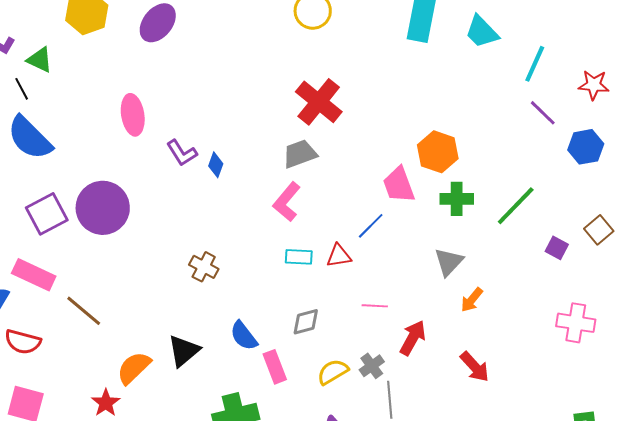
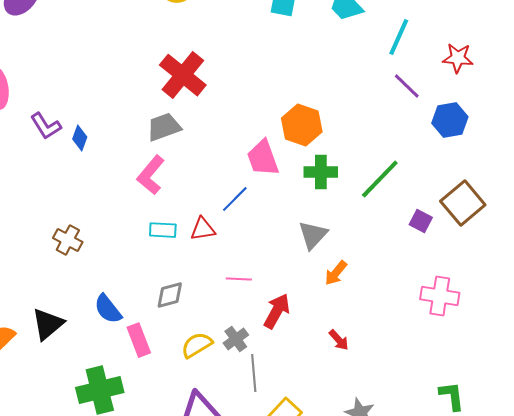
brown square: (599, 230) -> (463, 203), size x1.5
red arrow: (475, 367) -> (339, 340), size x0.7

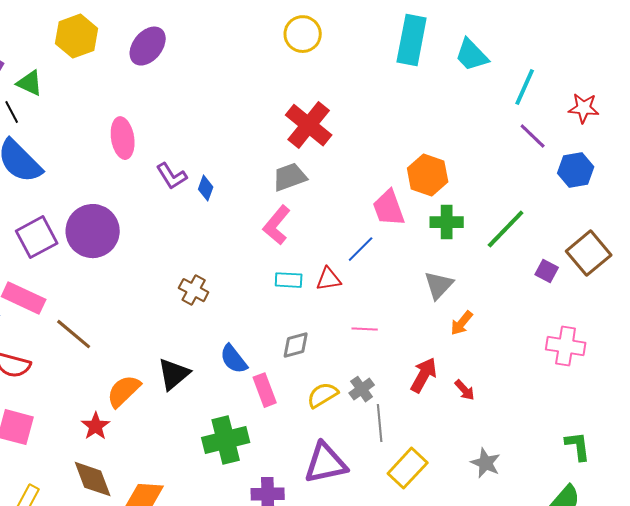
red arrow: (277, 311) -> (424, 375), moved

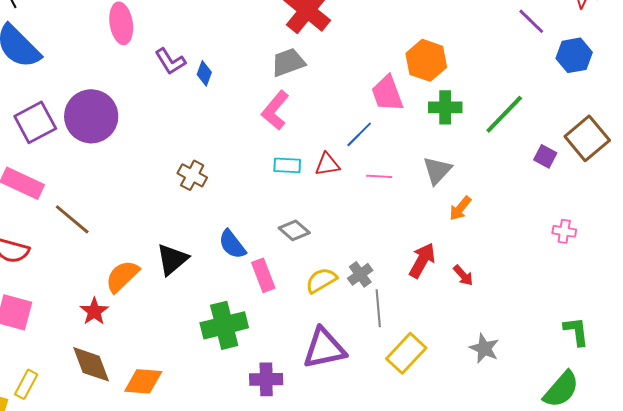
pink line: (365, 329) -> (379, 176), moved
gray diamond: (296, 345) -> (294, 230), turned 56
pink cross: (566, 346) -> (564, 231), size x0.6

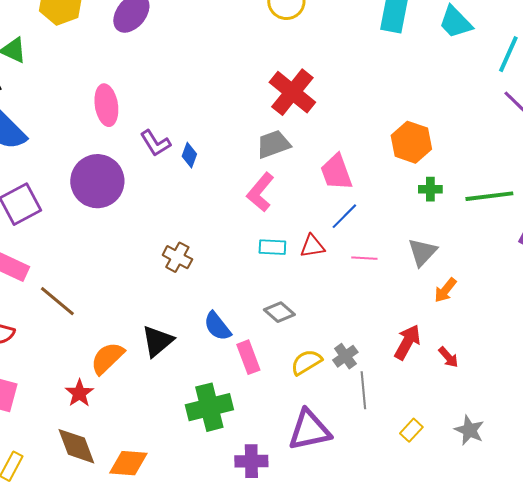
pink trapezoid: (387, 93) -> (336, 172), moved
green cross: (445, 107) -> (430, 189), size x0.7
green line: (504, 114) -> (489, 196), turned 39
purple circle: (91, 116) -> (97, 181), moved
yellow rectangle: (406, 353) -> (411, 430), moved, size x0.6

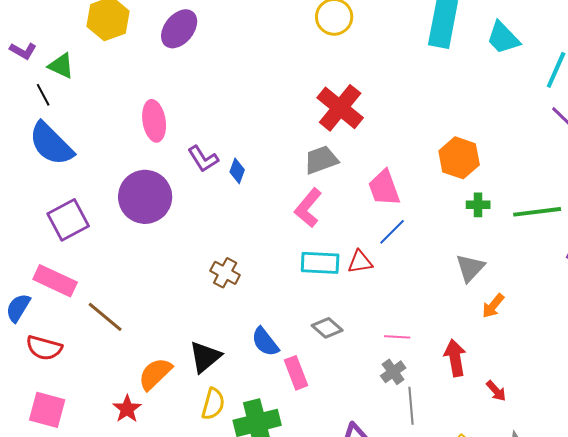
cyan rectangle: (272, 247) -> (320, 263), size x1.4
pink line: (364, 258) -> (397, 337), moved
red arrow: (407, 342) -> (455, 358), turned -39
red arrow: (448, 357) -> (496, 391), moved
yellow semicircle: (306, 362) -> (213, 404), moved, turned 136

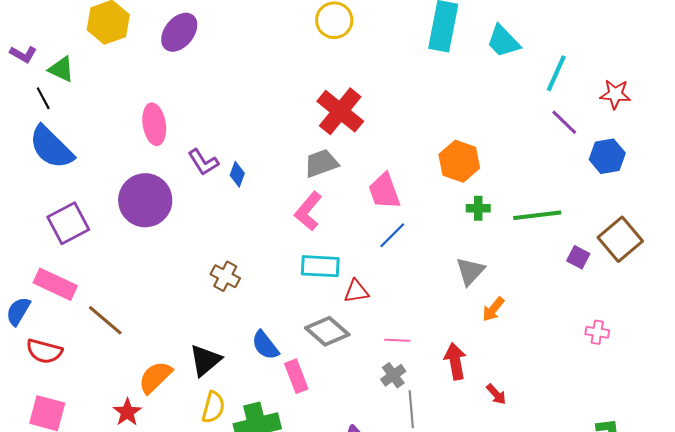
red triangle: (360, 262) -> (356, 291), moved
gray diamond: (327, 328) -> (327, 331), size x1.4

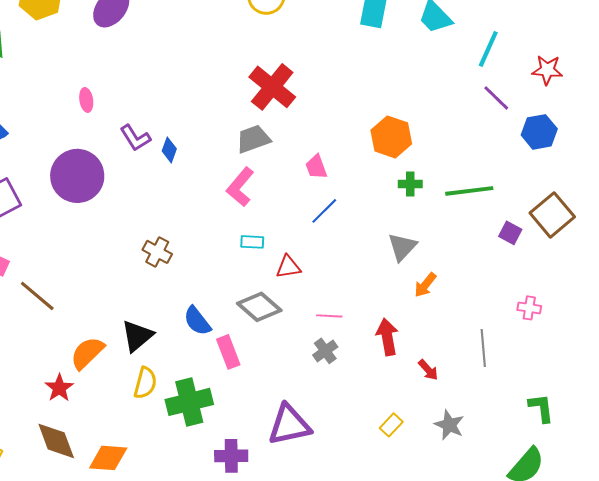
pink ellipse: (154, 124) -> (86, 100), size x0.6
pink trapezoid: (384, 191) -> (316, 167), size x0.7
cyan rectangle: (320, 266) -> (252, 242), size x0.6
gray line: (411, 409) -> (483, 348), moved

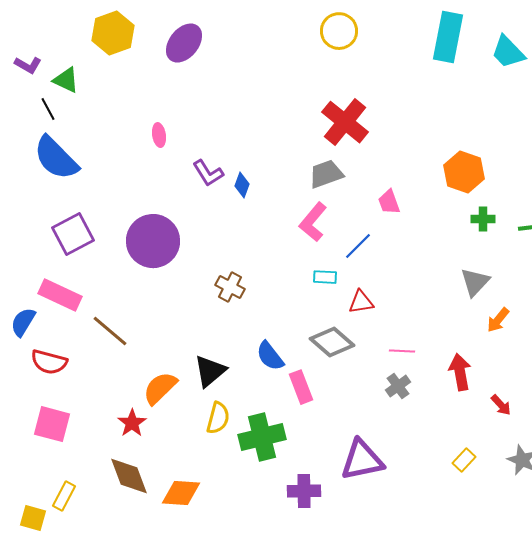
purple circle: (77, 176) -> (153, 241), moved
blue line: (324, 211) -> (358, 246), moved

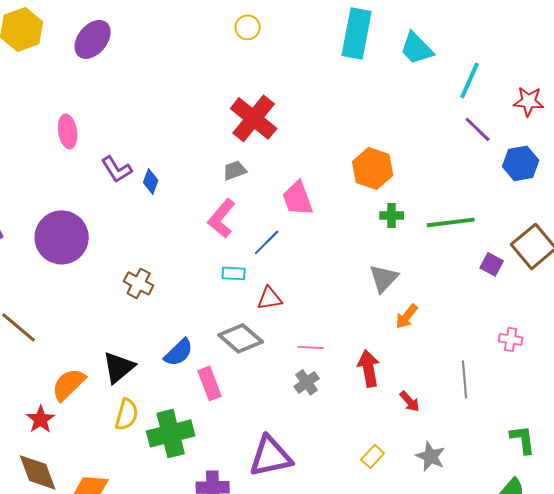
yellow circle: (339, 31) -> (248, 27), size x0.7
pink ellipse: (159, 135) -> (68, 131), size x1.4
gray trapezoid: (326, 174) -> (235, 170), size x0.7
pink trapezoid: (389, 202) -> (298, 198), size x1.4
blue semicircle: (270, 356) -> (179, 352), turned -96

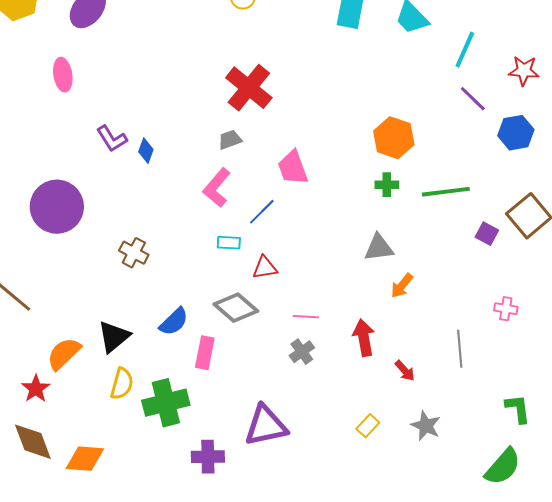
pink ellipse: (68, 131) -> (63, 75), moved
orange hexagon: (373, 168) -> (394, 138), moved
gray triangle: (384, 278) -> (379, 248), turned 40
pink rectangle: (210, 383) -> (205, 353), turned 32

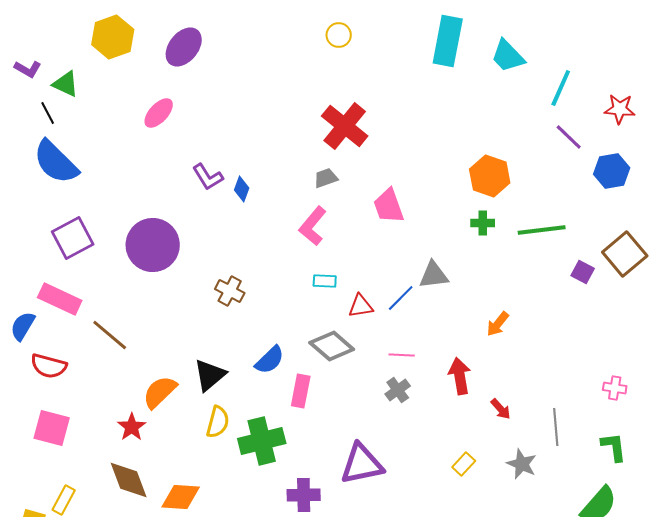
pink ellipse: (63, 75) -> (159, 113), turned 52
blue line: (262, 212) -> (401, 298), moved
gray triangle: (379, 248) -> (434, 275), moved
pink cross: (506, 309) -> (615, 388), moved
gray line: (460, 349) -> (556, 427), moved

